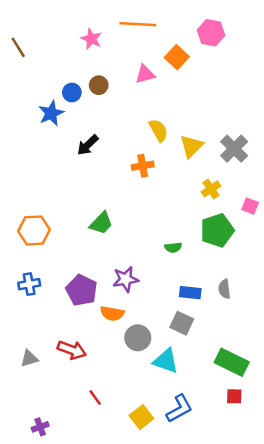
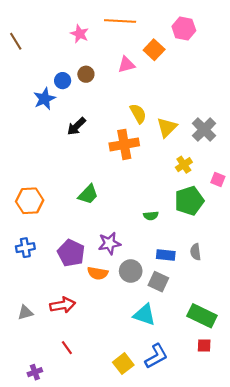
orange cross: (143, 166) -> (124, 144), size x1.5
gray circle: (138, 338) -> (131, 271), moved
red arrow: (72, 350) -> (63, 305), turned -30
red line: (95, 398) -> (67, 348), moved

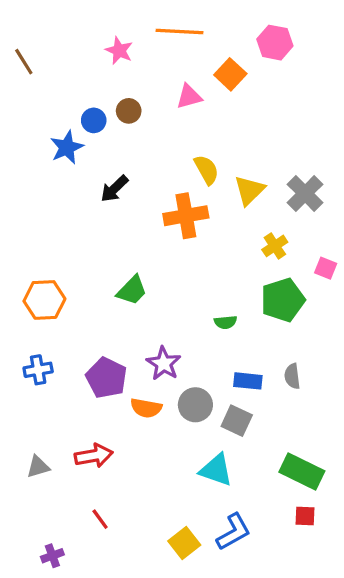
purple star: (109, 243) -> (164, 363), turned -30

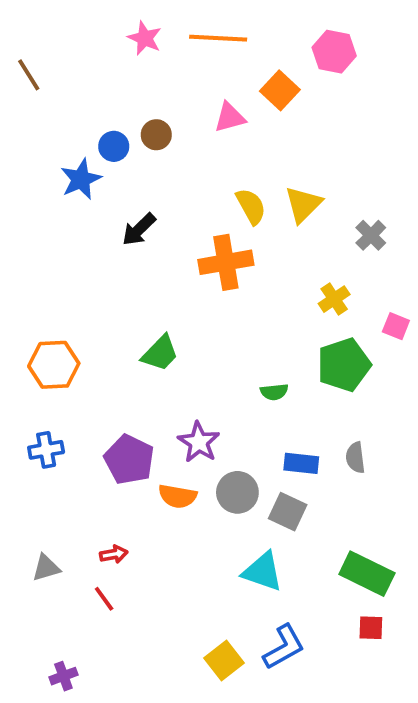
pink star: (119, 51) -> (145, 38), moved
yellow triangle: (249, 190) -> (303, 204), moved
gray cross: (305, 193) -> (371, 235), size x0.7
red arrow: (94, 456) -> (114, 554), size x0.6
red line: (100, 519) -> (104, 599), moved

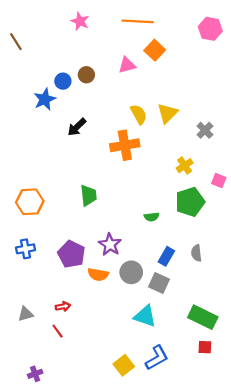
orange line: (218, 38) -> (138, 21), moved
pink hexagon: (334, 52) -> (210, 29), moved
green trapezoid: (160, 353) -> (89, 195), turned -50
blue rectangle: (301, 463) -> (166, 256), turned -66

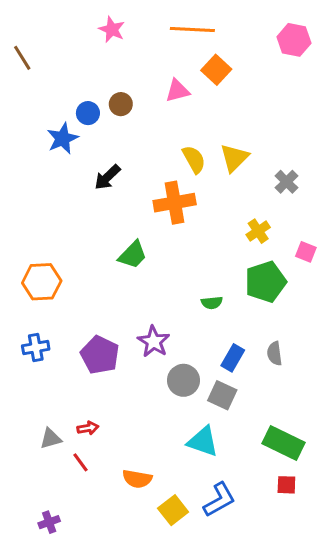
green trapezoid: (89, 195) -> (133, 255), moved, turned 50
orange semicircle: (98, 274) -> (137, 479), moved
gray triangle: (25, 314) -> (51, 439), moved

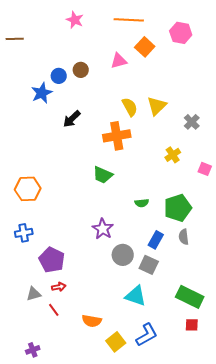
pink hexagon: (294, 40) -> (181, 33), moved
brown line: (22, 58) -> (15, 39), turned -60
green trapezoid: (133, 255) -> (103, 175), moved, turned 70
green pentagon: (266, 282) -> (178, 208), moved
purple pentagon: (100, 355) -> (52, 260), moved

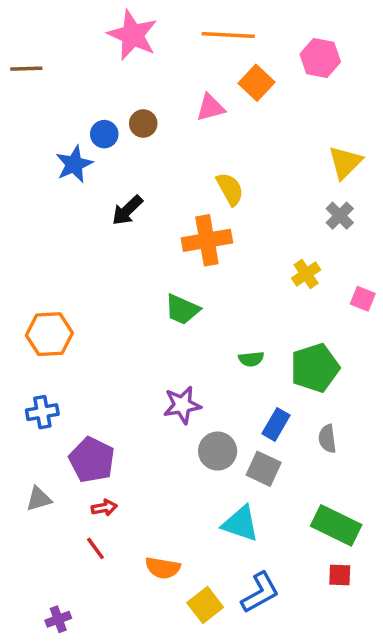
pink star: (75, 20) -> (133, 35), size x1.6
yellow triangle: (157, 106) -> (345, 162), moved
purple star: (103, 229) -> (182, 405), turned 30
gray semicircle: (184, 237) -> (327, 439), moved
gray triangle: (34, 294) -> (39, 499), moved

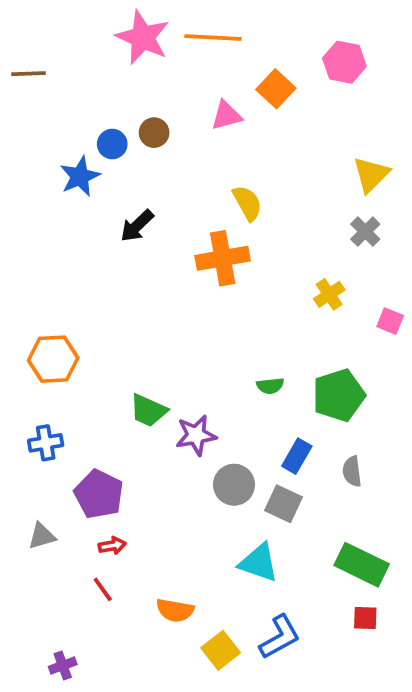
orange line: (228, 35) -> (213, 37), moved
green trapezoid: (182, 309) -> (148, 410), moved

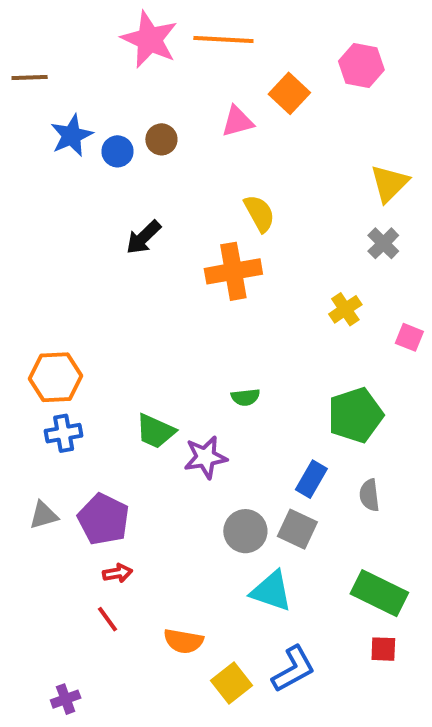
blue star: (80, 176) -> (72, 135), moved
green semicircle: (270, 386) -> (245, 397), moved
blue cross: (46, 443) -> (64, 433), moved
gray circle: (234, 485) -> (245, 531), moved
gray triangle: (42, 536) -> (44, 515), moved

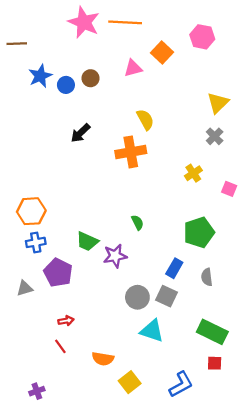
green semicircle: (245, 397) -> (137, 222), turned -112
purple pentagon: (104, 519) -> (58, 273), moved
blue L-shape: (293, 669) -> (181, 384), moved

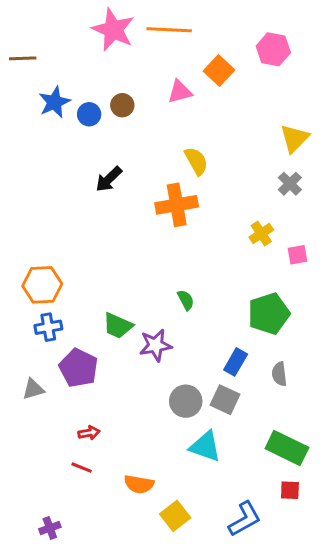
pink square: (229, 189) -> (297, 255), moved, turned -32
red line: (60, 346) -> (82, 468), turned -32

